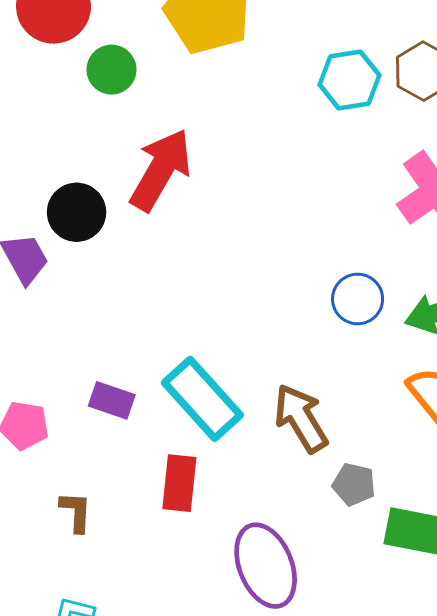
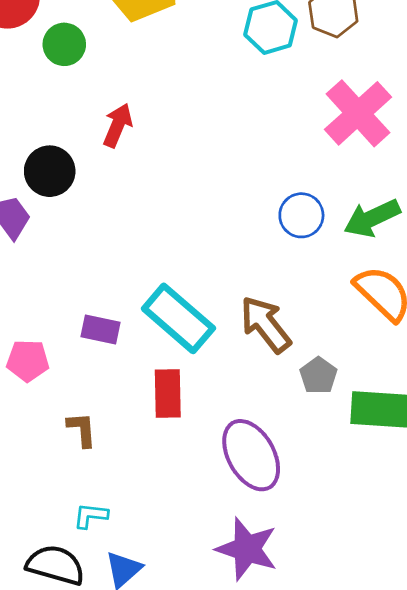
red arrow: (161, 170) -> (118, 125), size x0.6
gray pentagon: (354, 484) -> (318, 376), turned 30

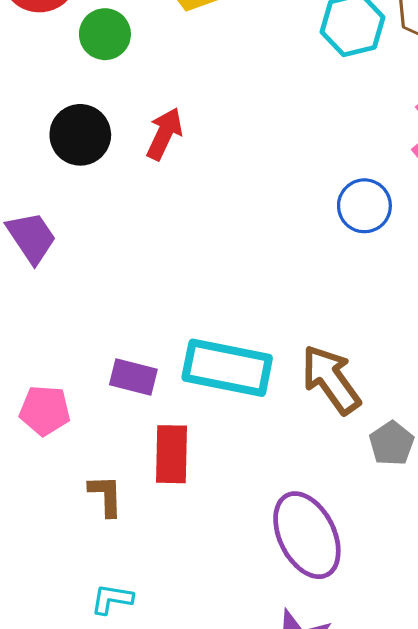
black circle: (50, 171) -> (80, 135), moved
blue circle: (301, 215) -> (364, 206), moved
cyan rectangle: (178, 318) -> (227, 368), turned -32
red rectangle: (168, 393) -> (172, 454), moved

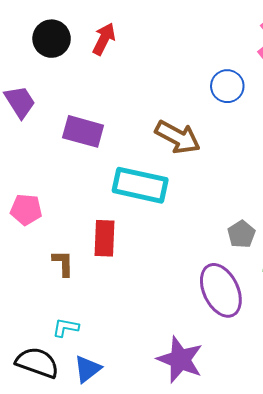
purple rectangle: (133, 377) -> (83, 131), moved, size x1.4
brown arrow: (331, 379) -> (178, 137), moved, turned 153
purple ellipse: (307, 535) -> (221, 290), moved

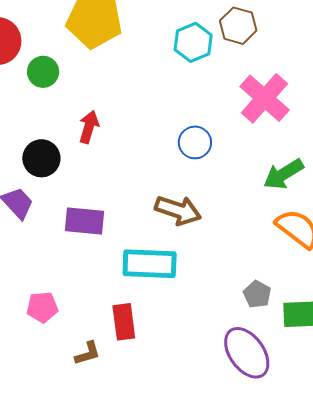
black circle: (52, 39) -> (41, 158), moved
blue circle: (227, 86) -> (195, 142), moved
brown L-shape: (63, 263) -> (88, 353), turned 84

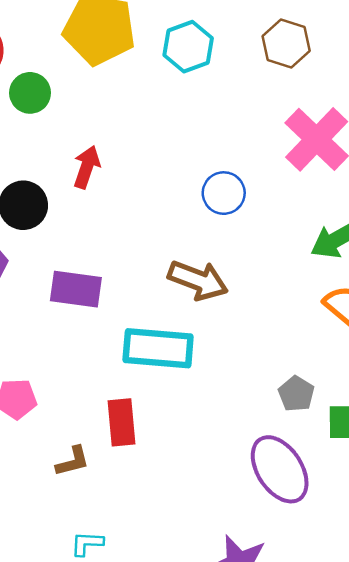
cyan hexagon: (193, 42) -> (188, 47), moved

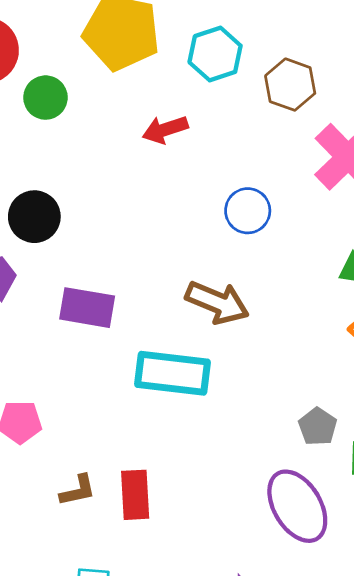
brown hexagon: (286, 43) -> (290, 85), moved
red arrow: (87, 167) -> (165, 129), moved, turned -129
red rectangle: (122, 422) -> (135, 495), moved

